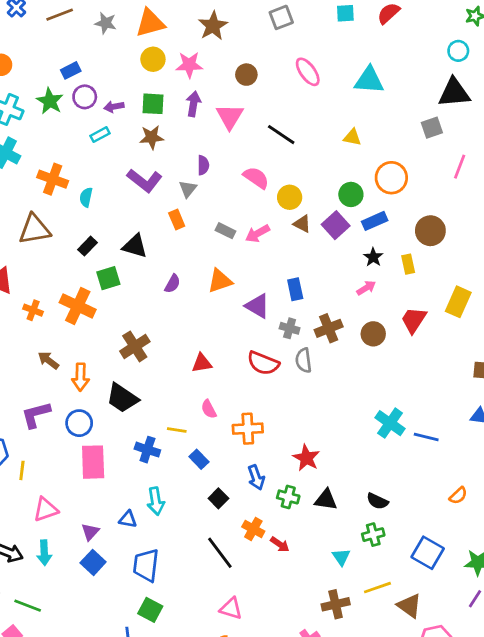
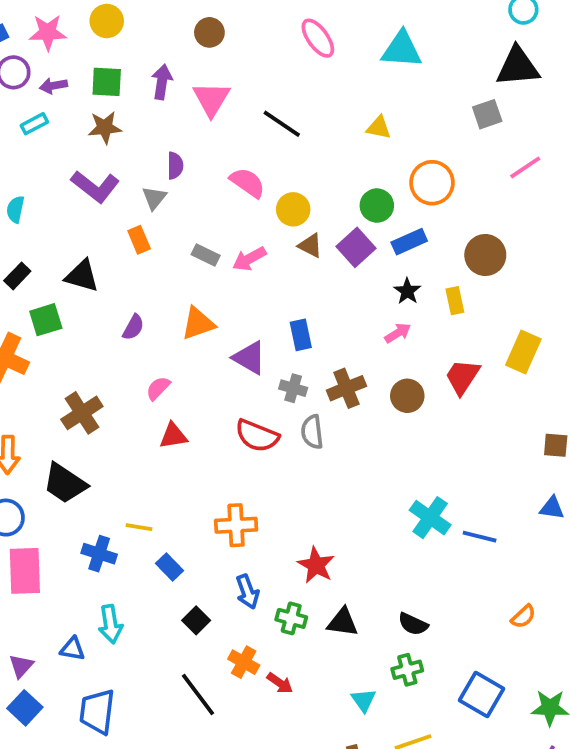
pink star: (189, 65) -> (48, 32), moved
brown circle: (246, 75) -> (209, 32), moved
pink line: (460, 167) -> (525, 167), turned 35
pink semicircle: (209, 409) -> (158, 388), moved, turned 72

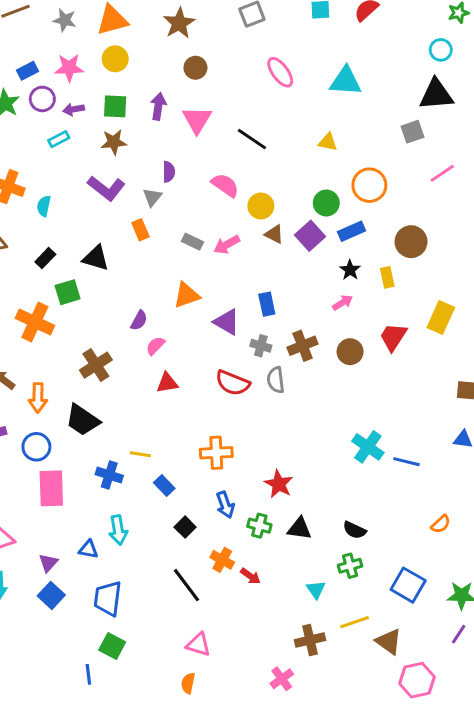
purple semicircle: (133, 327) -> (139, 320), moved

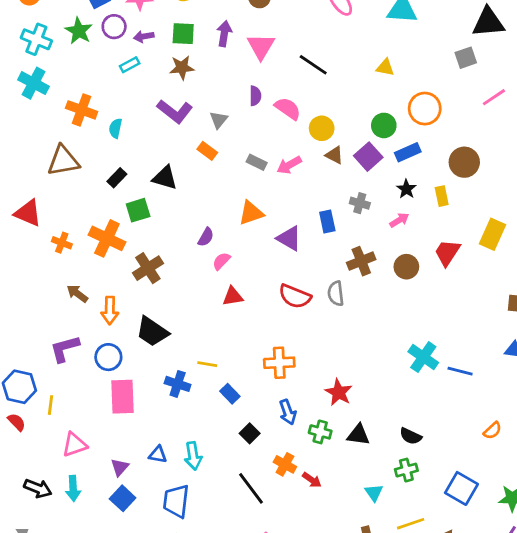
purple semicircle: (169, 172) -> (255, 96), moved
orange rectangle: (140, 230) -> (207, 151), turned -30
gray cross: (261, 346) -> (360, 203), moved
brown cross: (96, 365) -> (148, 268), moved
cyan arrow: (118, 530) -> (193, 456), moved

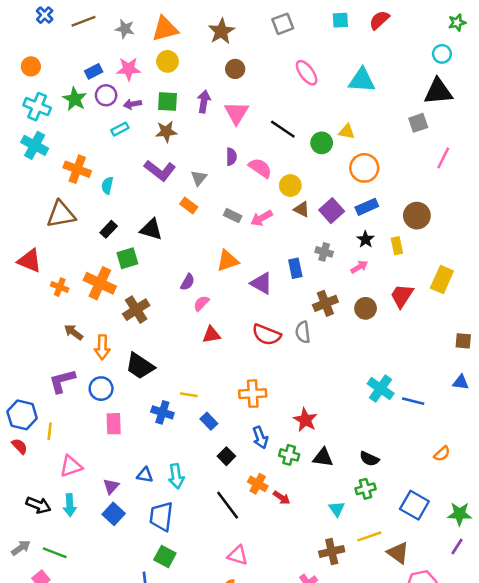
pink line: (494, 97) -> (443, 158), turned -30
orange circle: (425, 109) -> (364, 168), moved
green circle: (384, 125) -> (322, 143), moved
pink rectangle: (123, 397) -> (114, 424), size x0.7

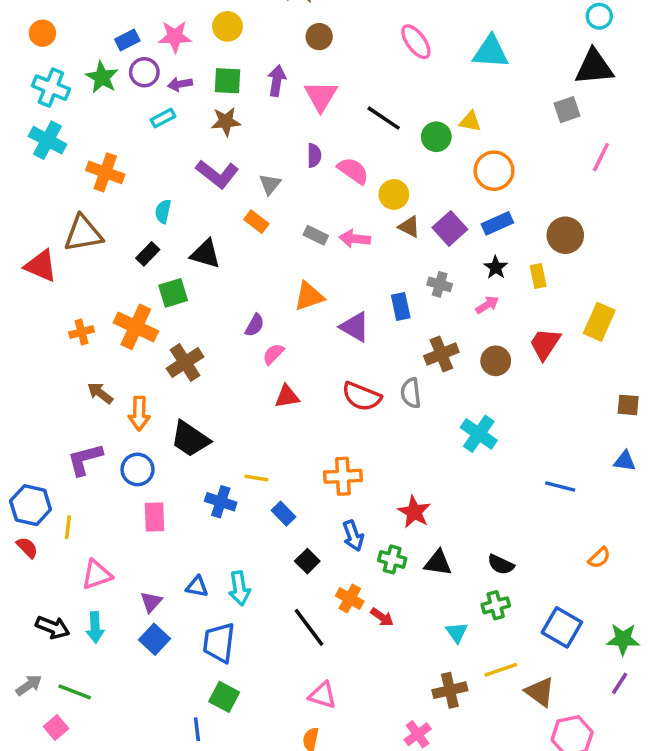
cyan semicircle: (107, 185) -> (163, 211), moved
pink arrow: (261, 218) -> (355, 239), turned 35
red triangle: (30, 261) -> (41, 266), moved
orange cross: (60, 287) -> (81, 332), turned -36
cyan cross: (381, 389) -> (479, 434), moved

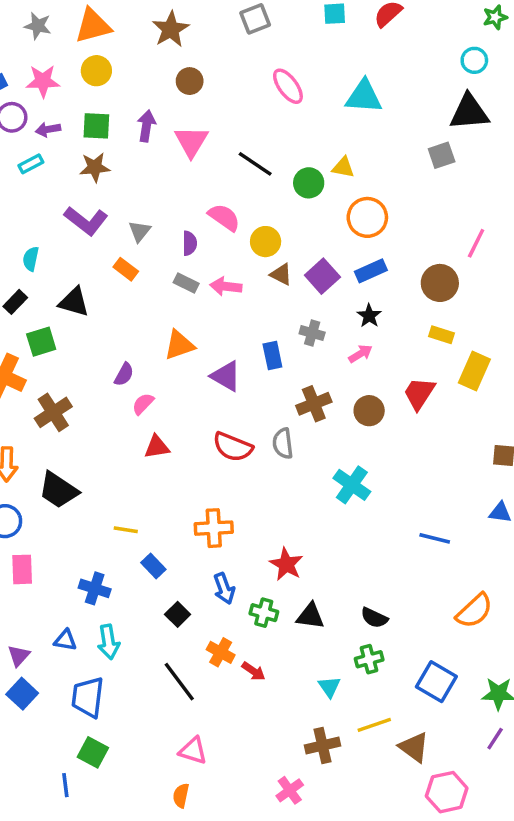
purple semicircle: (314, 155) -> (190, 243), moved
pink line: (601, 157) -> (476, 243), moved
yellow rectangle: (538, 276) -> (442, 335), moved, turned -60
blue cross: (221, 502) -> (95, 588), moved
orange semicircle: (599, 558) -> (474, 611), size x1.6

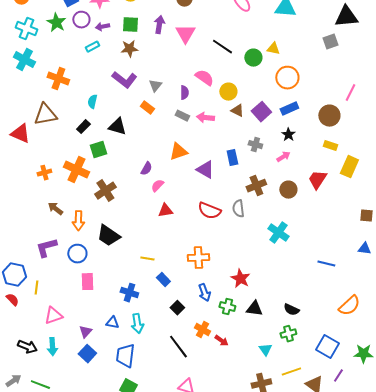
purple line: (495, 739) -> (338, 376), moved

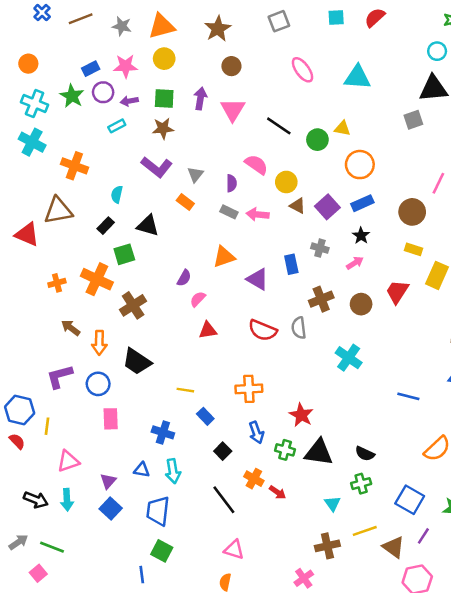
black triangle: (254, 309) -> (319, 452), size x1.4

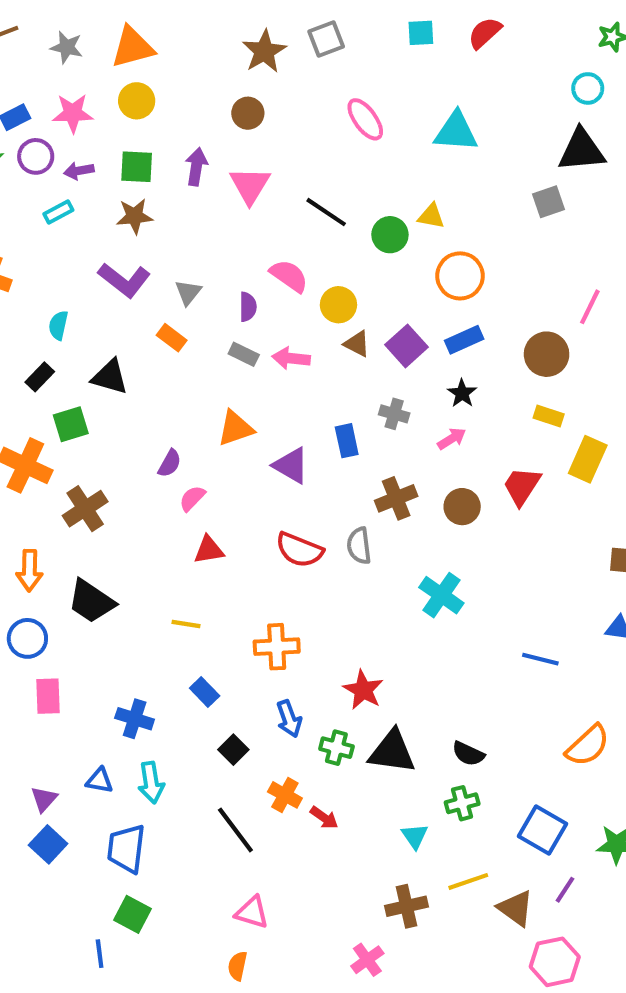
brown star: (218, 29) -> (264, 51), moved
yellow line: (185, 390) -> (186, 624), moved

